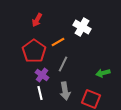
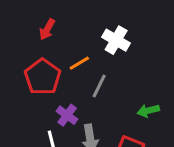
gray line: (63, 64) -> (99, 86), moved
purple cross: (42, 75) -> (67, 115), moved

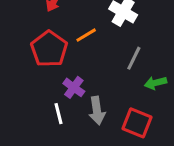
gray line: (99, 86) -> (134, 58), moved

